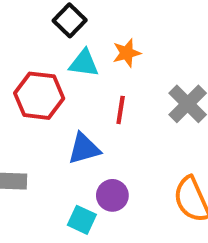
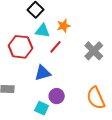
red line: (121, 110) -> (56, 47), moved, turned 32

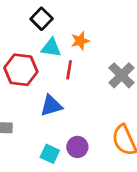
red line: (56, 47) -> (69, 70), turned -32
purple circle: (57, 96) -> (77, 147), moved

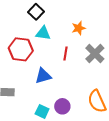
orange star: (80, 41) -> (79, 28), moved
red line: (69, 70) -> (65, 54), moved

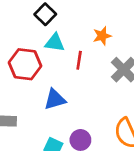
red line: (65, 54) -> (79, 60), moved

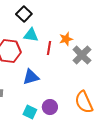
orange star: (102, 36) -> (66, 39), moved

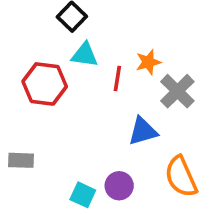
blue triangle: (31, 77) -> (143, 131), moved

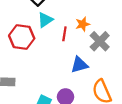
cyan triangle: (85, 55) -> (45, 20), turned -42

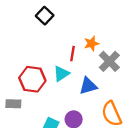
cyan triangle: (45, 20) -> (61, 74), moved
red hexagon: (22, 37) -> (32, 79), moved

